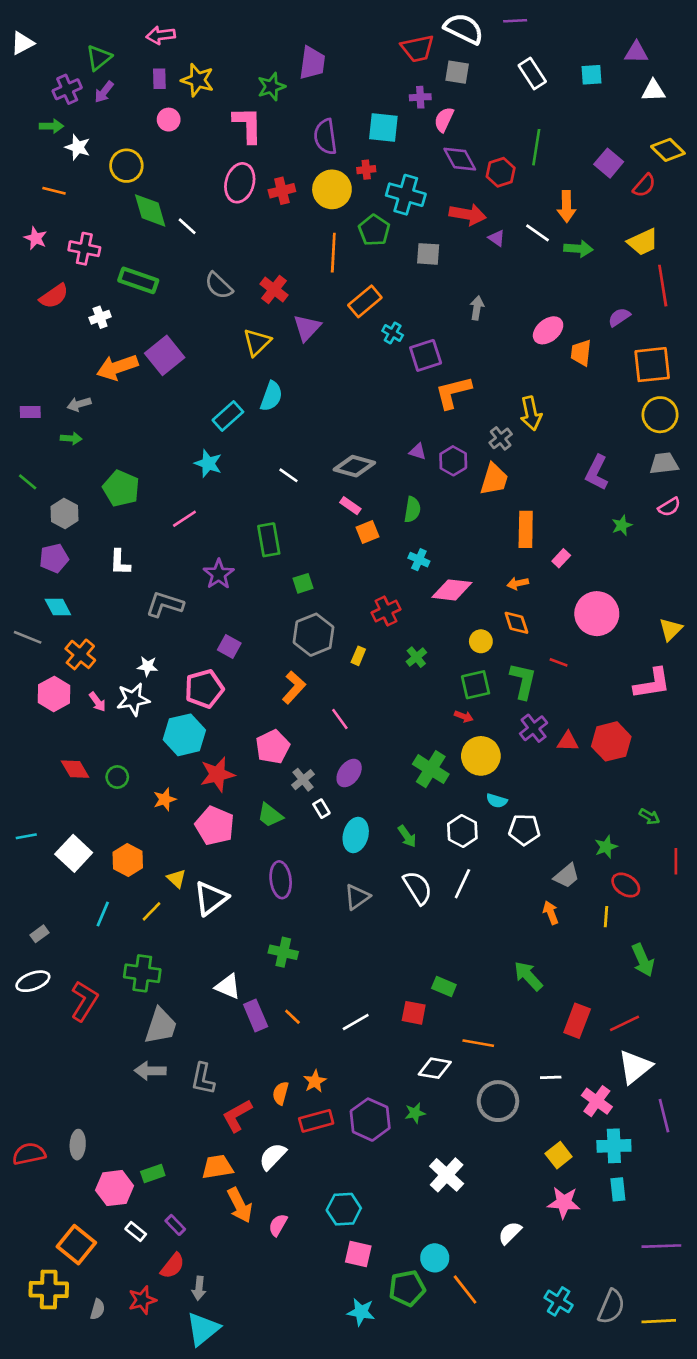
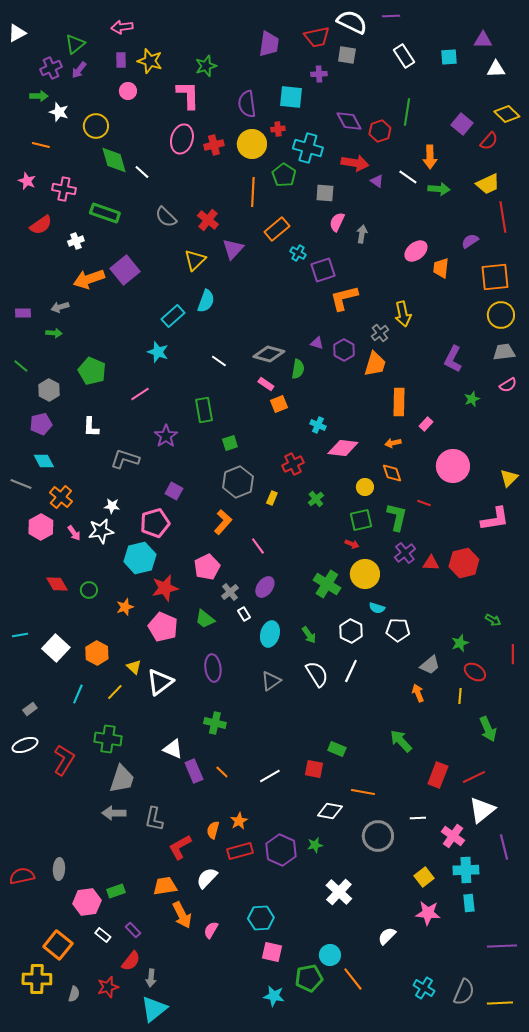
purple trapezoid: (312, 63) -> (269, 44), moved
pink semicircle: (444, 120) -> (337, 222), moved
green semicircle: (412, 510) -> (298, 369), moved

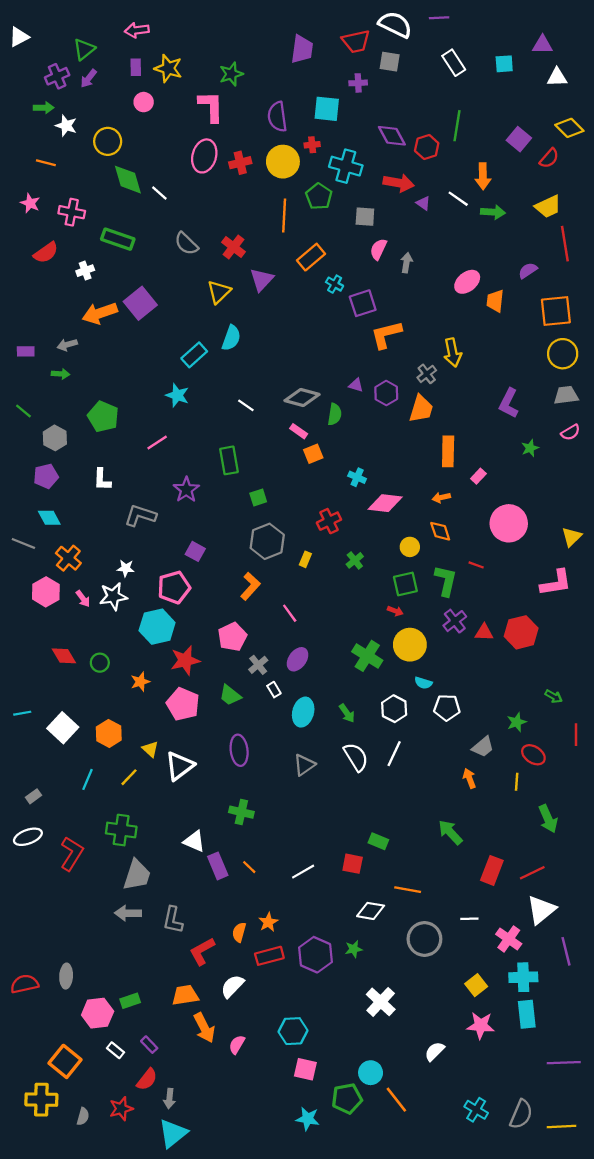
cyan rectangle: (469, 903) -> (527, 1014), size x1.4

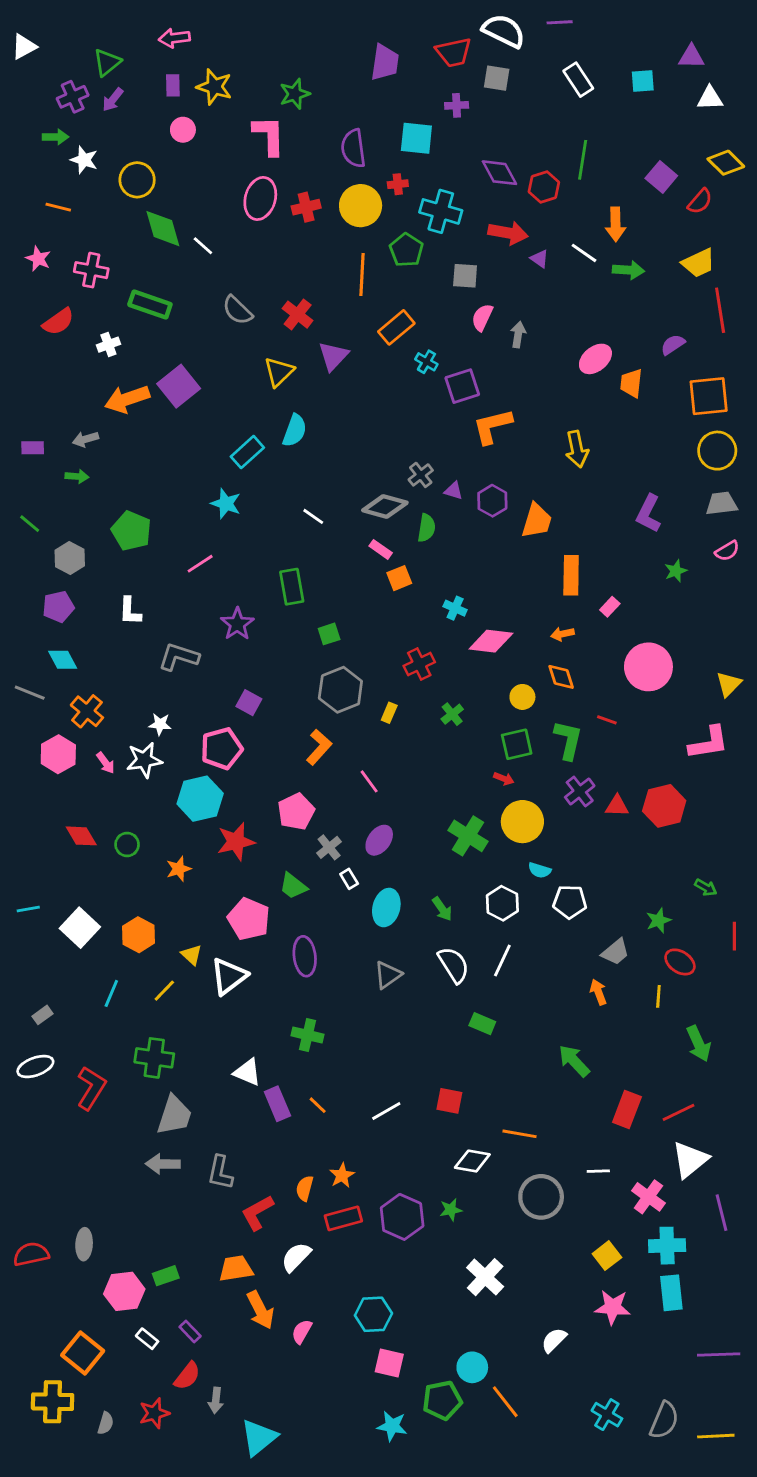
gray cross: (427, 374) -> (421, 475), moved
pink pentagon: (183, 704) -> (249, 919), moved
green rectangle: (378, 841) -> (482, 1024), moved
cyan triangle: (173, 1133) -> (259, 1438), moved

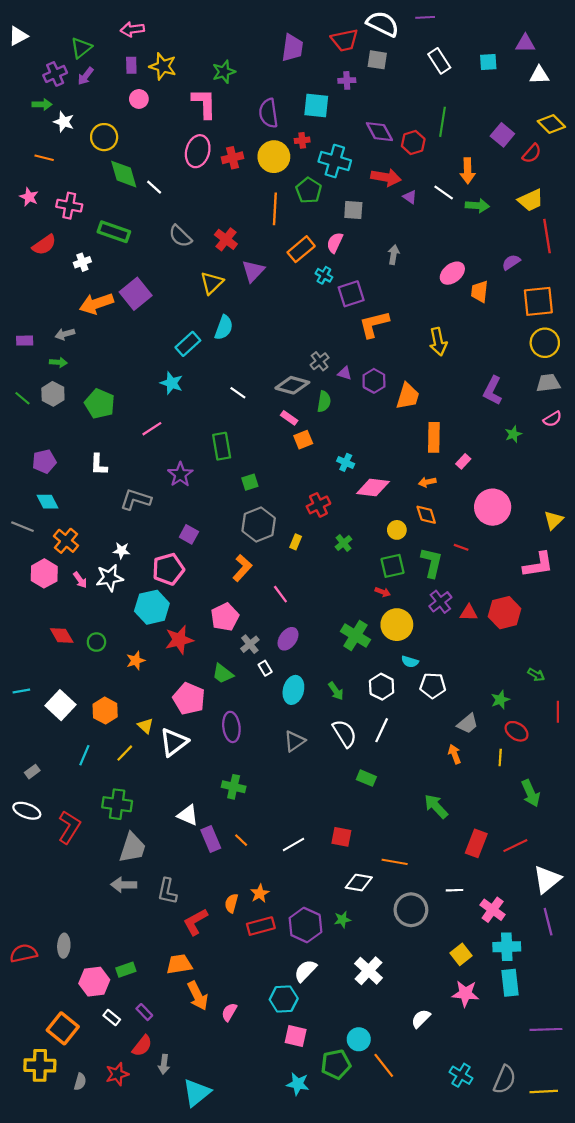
pink semicircle: (482, 317) -> (335, 243), moved
gray hexagon: (70, 558) -> (53, 394), moved
white ellipse: (35, 1067) -> (27, 811), turned 40
white triangle: (690, 1160) -> (547, 879), moved
white semicircle: (296, 1257) -> (305, 971), moved

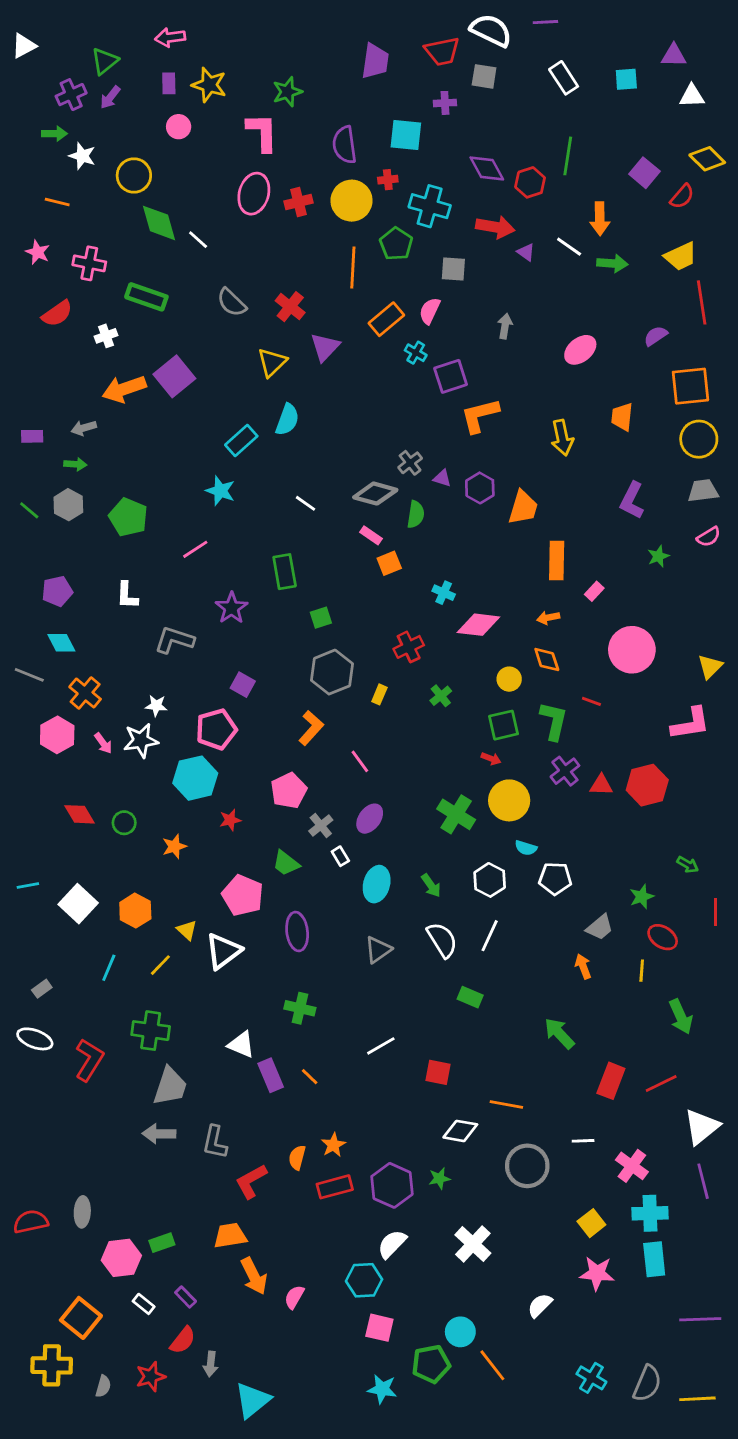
orange trapezoid: (480, 292) -> (622, 417), moved
red star: (179, 640) -> (230, 820), size x0.6
white line: (293, 844) -> (381, 1046), moved

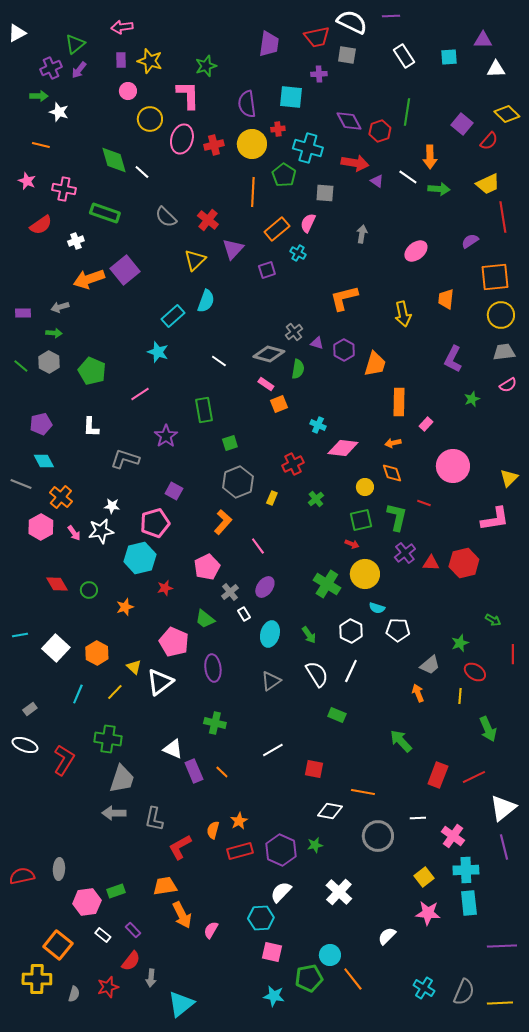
yellow circle: (134, 175) -> (150, 119), moved
purple square: (451, 376) -> (267, 270), moved, size x0.7

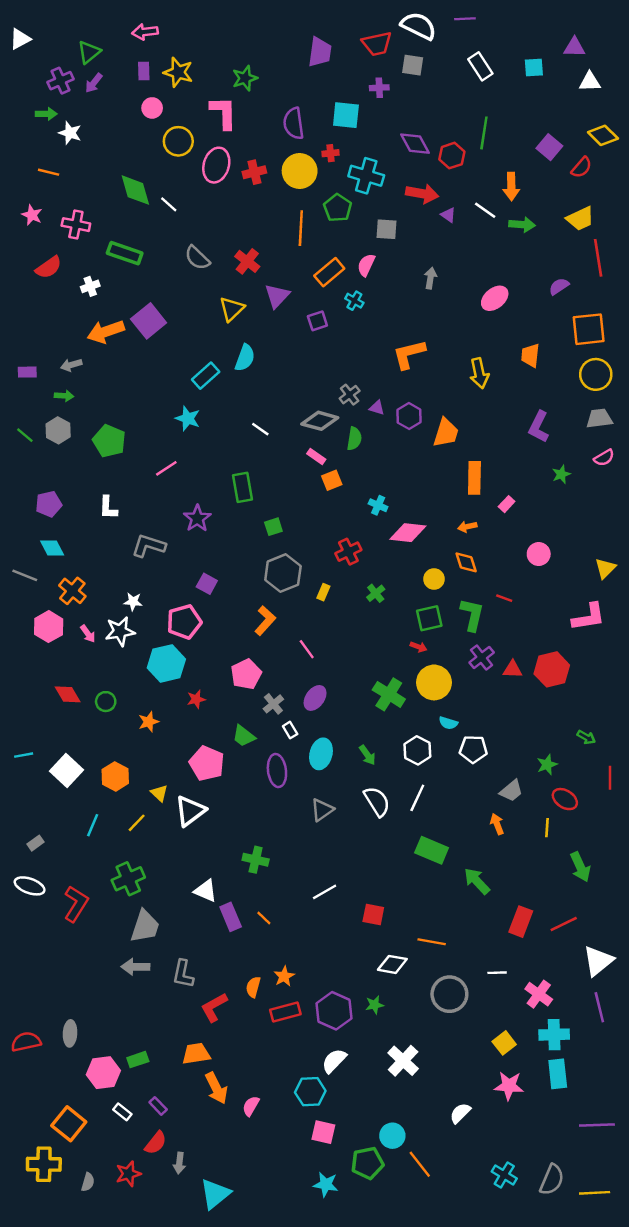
pink circle: (453, 466) -> (539, 554), size x0.6
purple ellipse: (213, 668) -> (277, 771), moved
green rectangle: (337, 715) -> (432, 850), moved, size x1.5
green cross: (108, 739) -> (128, 879), turned -32

